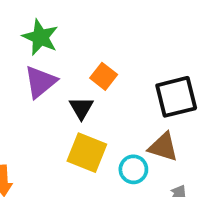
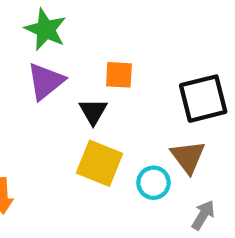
orange square: (104, 76) -> (119, 75), turned -35
brown triangle: (163, 147) -> (188, 157), turned 36

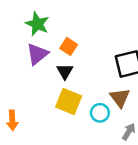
orange square: (119, 75) -> (69, 46), moved, turned 30

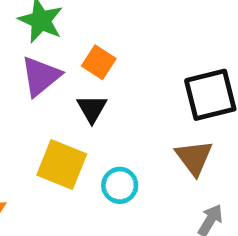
yellow square: (69, 102) -> (62, 164), moved
cyan circle: (100, 113) -> (120, 185), moved

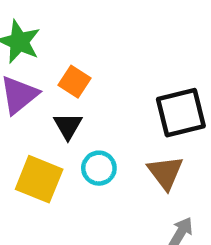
cyan circle: (120, 185) -> (99, 168), moved

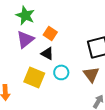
black triangle: (68, 126) -> (47, 53), turned -32

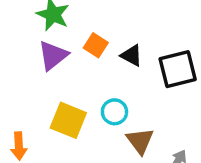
black triangle: (47, 53) -> (132, 55), moved
brown triangle: (91, 74) -> (140, 141), moved

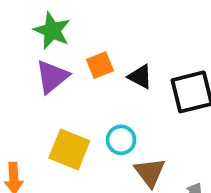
orange square: (96, 45) -> (100, 65), turned 35

